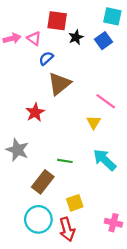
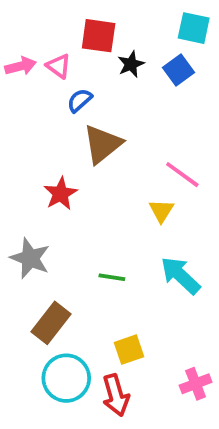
brown rectangle: (43, 182) -> (51, 323), moved
pink cross: (113, 223) -> (196, 384), turned -35

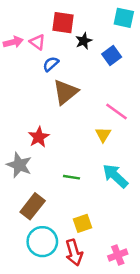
blue square: (178, 70) -> (112, 56), moved
red star: (61, 194) -> (39, 137), moved
pink cross: (196, 384) -> (118, 255), moved

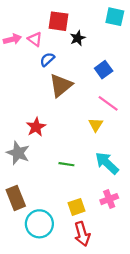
blue square: (112, 56) -> (104, 70), moved
brown rectangle: (33, 206) -> (16, 198), moved, turned -60
red arrow: (74, 253) -> (82, 234), moved
pink cross: (118, 255) -> (109, 199), moved

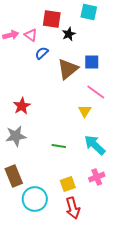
cyan square: (115, 17) -> (89, 12), moved
blue square: (104, 70) -> (92, 62), turned 35
brown triangle: (61, 85) -> (68, 69), moved
red star: (36, 127) -> (22, 106), moved
gray star: (18, 153) -> (16, 136), turned -30

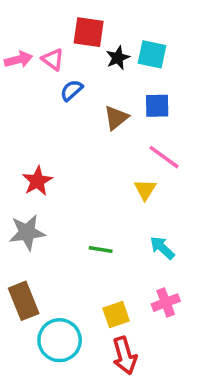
cyan square: (89, 12) -> (152, 54), moved
brown triangle: (68, 69) -> (116, 118), size x0.7
cyan arrow: (95, 145) -> (162, 248), size x0.7

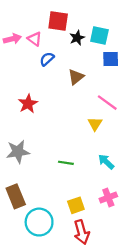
blue square: (157, 106) -> (111, 59), moved
red star: (37, 181) -> (28, 104), moved

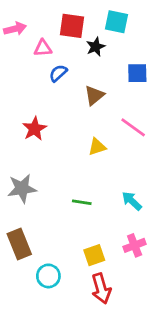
cyan square: (99, 36) -> (116, 22), moved
pink arrow: (12, 39) -> (15, 29), moved
pink triangle: (35, 39) -> (43, 48), turned -40
yellow triangle: (95, 124) -> (97, 147), moved, turned 40
cyan circle: (39, 222) -> (48, 276), size x0.7

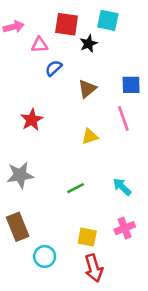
blue square: (137, 73) -> (131, 85), moved
pink line: (133, 127) -> (123, 118), turned 35
green line: (82, 202) -> (76, 188), turned -36
yellow square: (94, 255) -> (87, 237), turned 30

